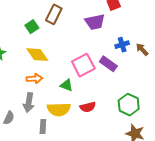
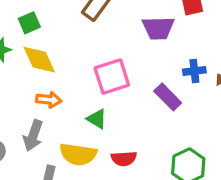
green square: (32, 27) -> (29, 23), moved
yellow diamond: (37, 55) -> (39, 60), moved
pink square: (83, 65) -> (112, 76), moved

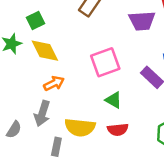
orange arrow: (49, 100) -> (54, 83), turned -30
green triangle: (97, 119) -> (114, 100), moved

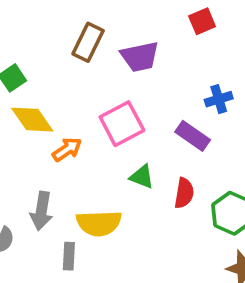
purple trapezoid: (142, 21) -> (140, 57), moved
orange arrow: (54, 83) -> (67, 149), moved
red semicircle: (118, 130) -> (184, 193), moved, turned -66

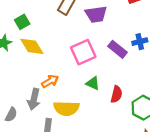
purple rectangle: (193, 136) -> (117, 49), moved
orange arrow: (67, 149) -> (50, 81), moved

